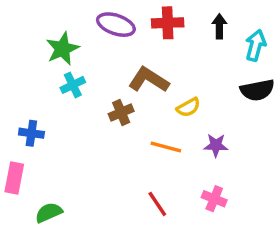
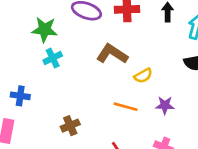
green star: (62, 49) -> (45, 30), turned 30
brown cross: (121, 113) -> (70, 126), moved

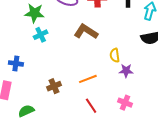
yellow semicircle: (143, 76) -> (115, 55), moved, turned 112
orange line: (126, 107) -> (88, 79), moved, turned -36

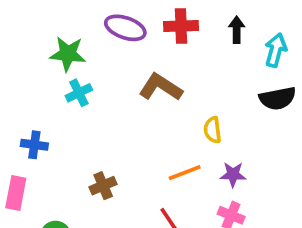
purple star: (126, 71) -> (233, 174), moved
orange line: (88, 79) -> (185, 173), moved

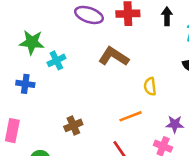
green star: (68, 54) -> (32, 42), moved
blue cross: (34, 145) -> (25, 84), moved
purple star: (233, 174) -> (175, 124), moved

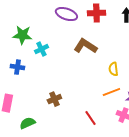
orange line: (131, 116) -> (111, 92), moved

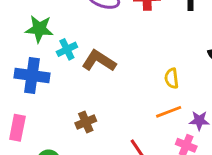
brown L-shape: (85, 46) -> (99, 61), moved
blue cross: (17, 67) -> (32, 75), size x1.6

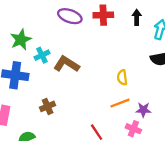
green star: (39, 29) -> (21, 40), turned -30
brown cross: (86, 122) -> (48, 106), moved

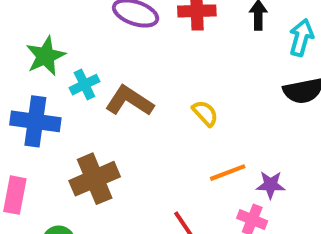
yellow semicircle: (122, 77) -> (205, 113), moved, turned 144
brown cross: (48, 106) -> (95, 179), size x1.6

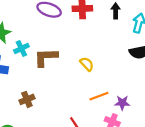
brown L-shape: (129, 101) -> (46, 57), turned -35
brown cross: (95, 179) -> (27, 99), size x0.6

